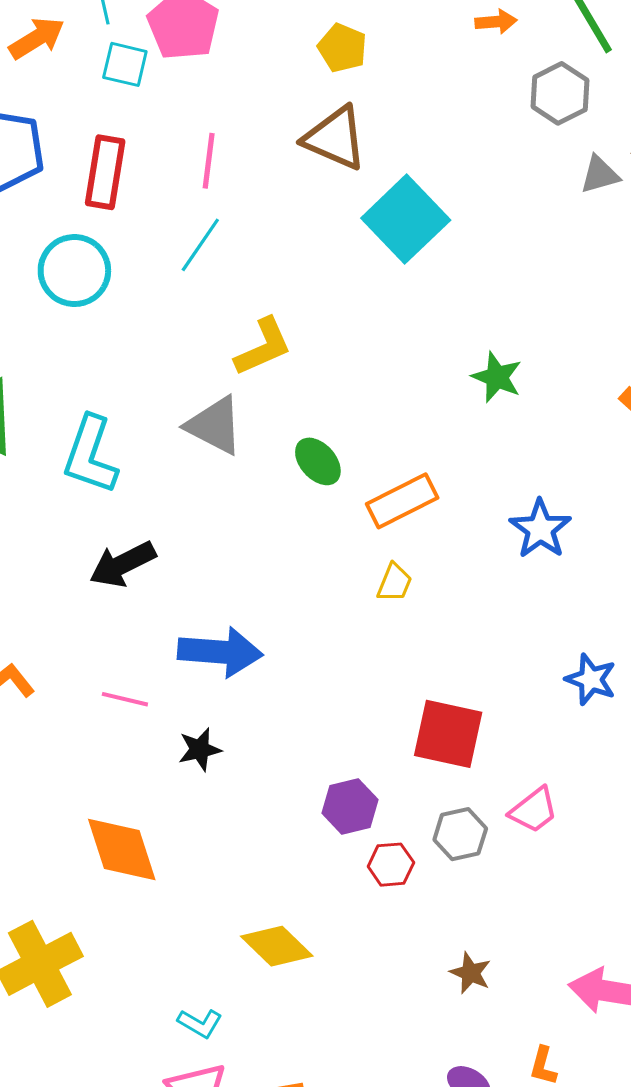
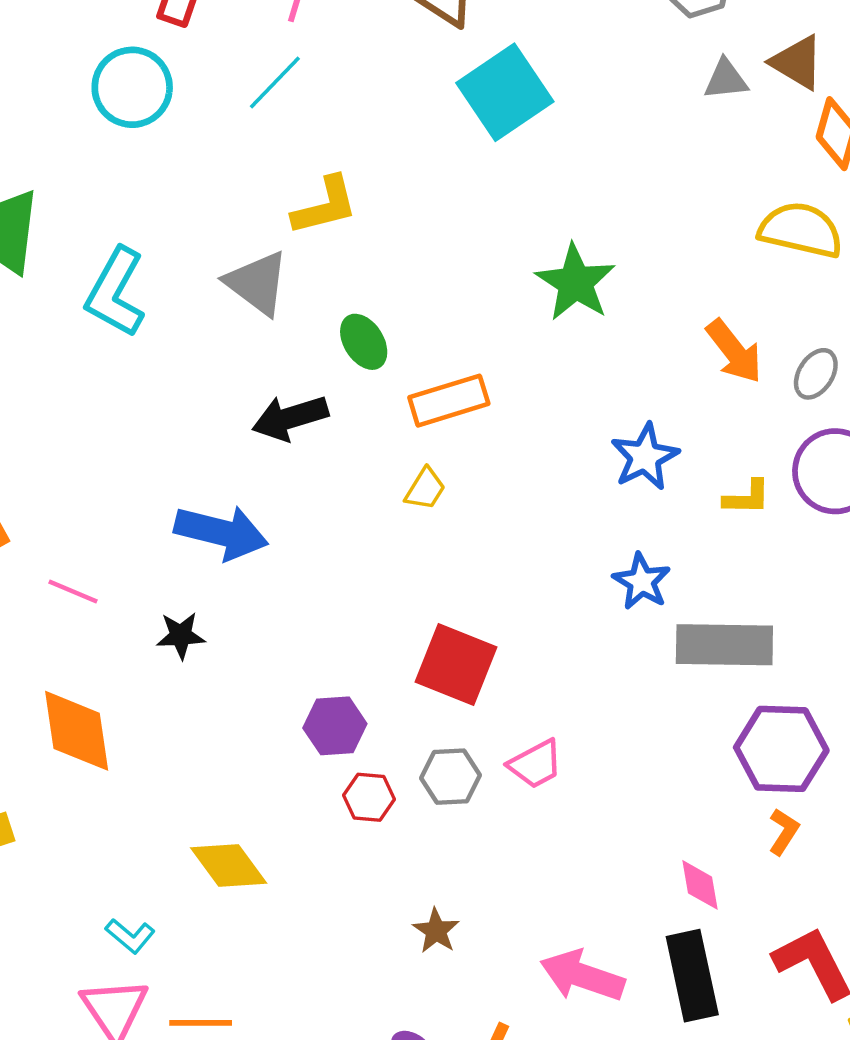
green star: (497, 377) -> (575, 282), size x1.4
blue star: (540, 529) -> (645, 457), moved
black arrow: (123, 564) -> (290, 418), moved
blue star: (591, 679) -> (642, 581), moved
pink line: (125, 699) -> (73, 592), moved

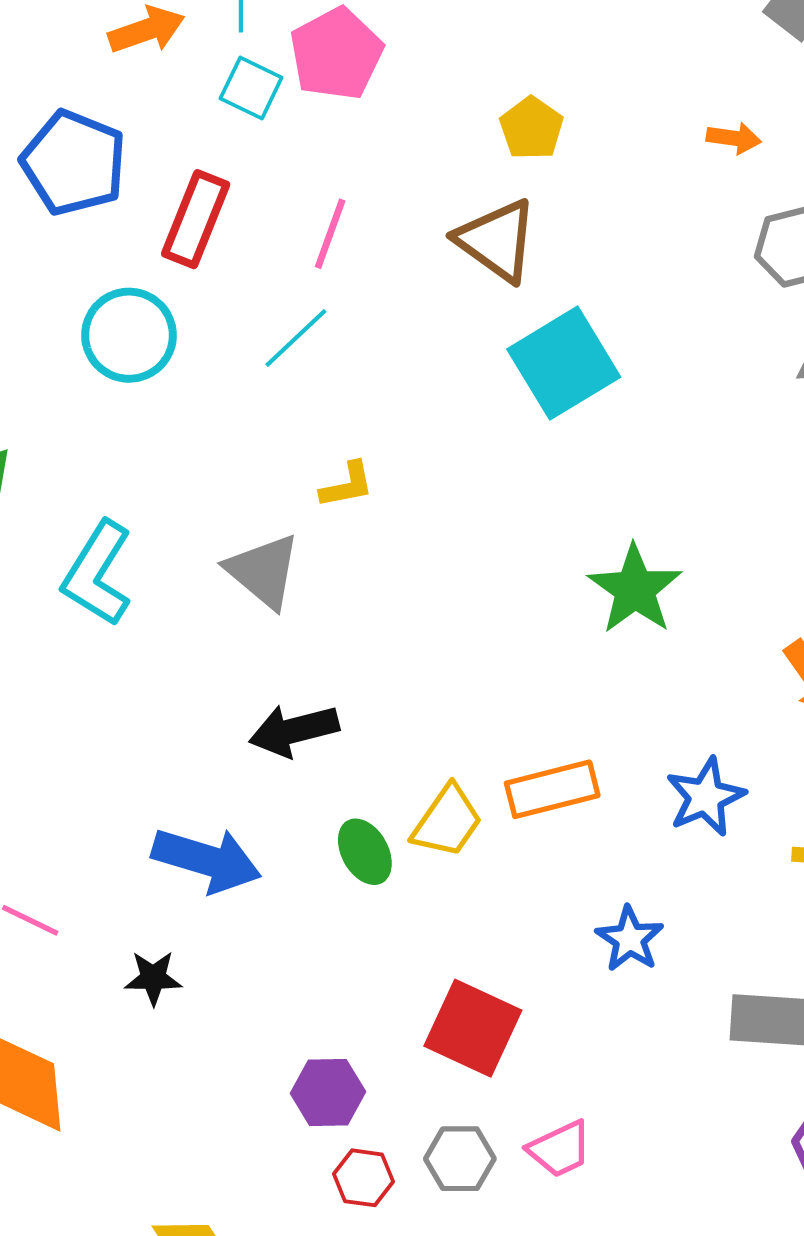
yellow L-shape: (325, 206) -> (347, 485), size x0.7
green ellipse: (364, 342) -> (365, 852), moved
orange rectangle: (449, 401) -> (552, 789), moved
yellow trapezoid: (425, 489) -> (447, 821), size x1.5
blue star: (642, 581) -> (630, 939), moved

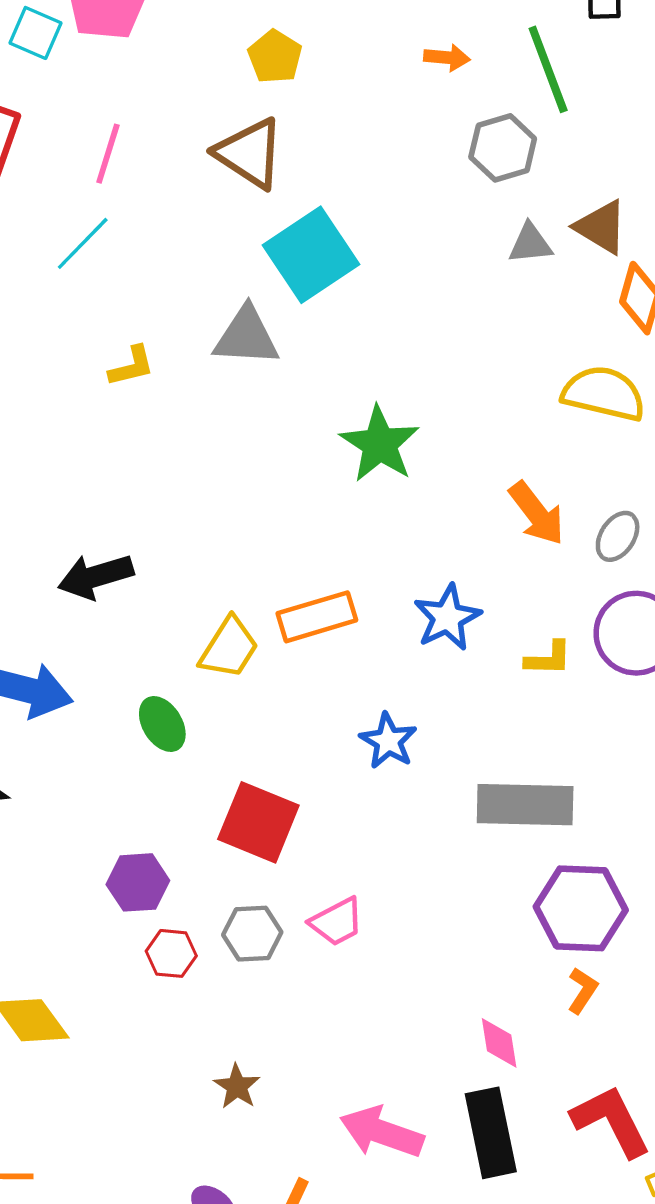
gray triangle: (263, 571) -> (246, 337), moved, turned -34
green ellipse: (365, 852) -> (162, 724), moved

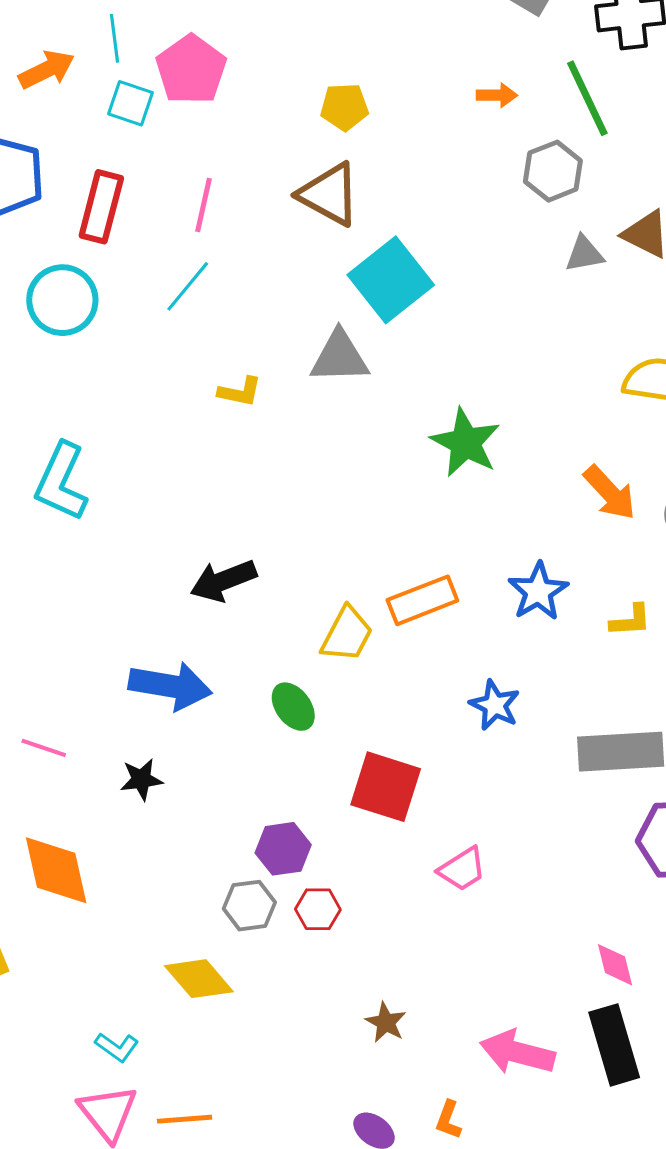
yellow pentagon: (275, 57) -> (344, 107), turned -30
yellow L-shape: (132, 366) -> (240, 392), turned 30
gray hexagon: (252, 934) -> (249, 906), moved

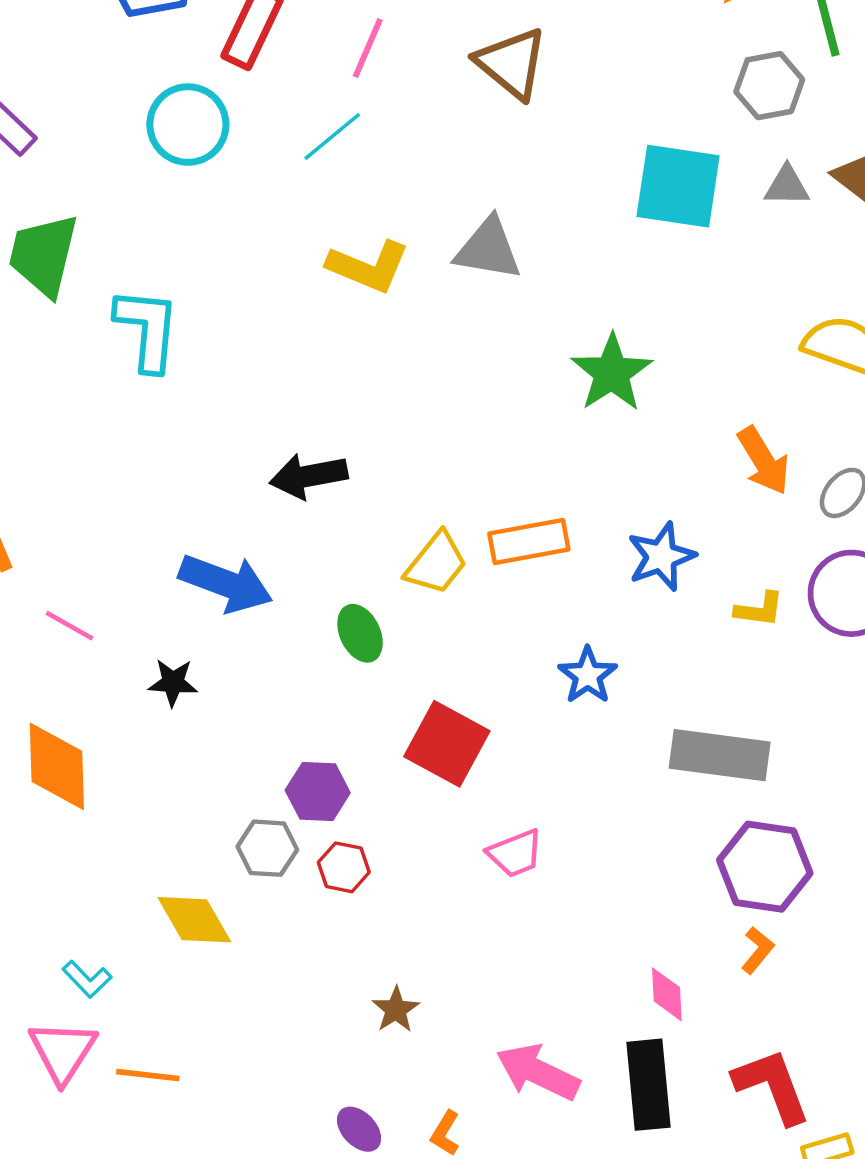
cyan square: (391, 280) -> (678, 186), moved, turned 36
yellow L-shape: (240, 392) -> (368, 267), size x1.6
cyan L-shape: (61, 482) -> (147, 329), turned 150

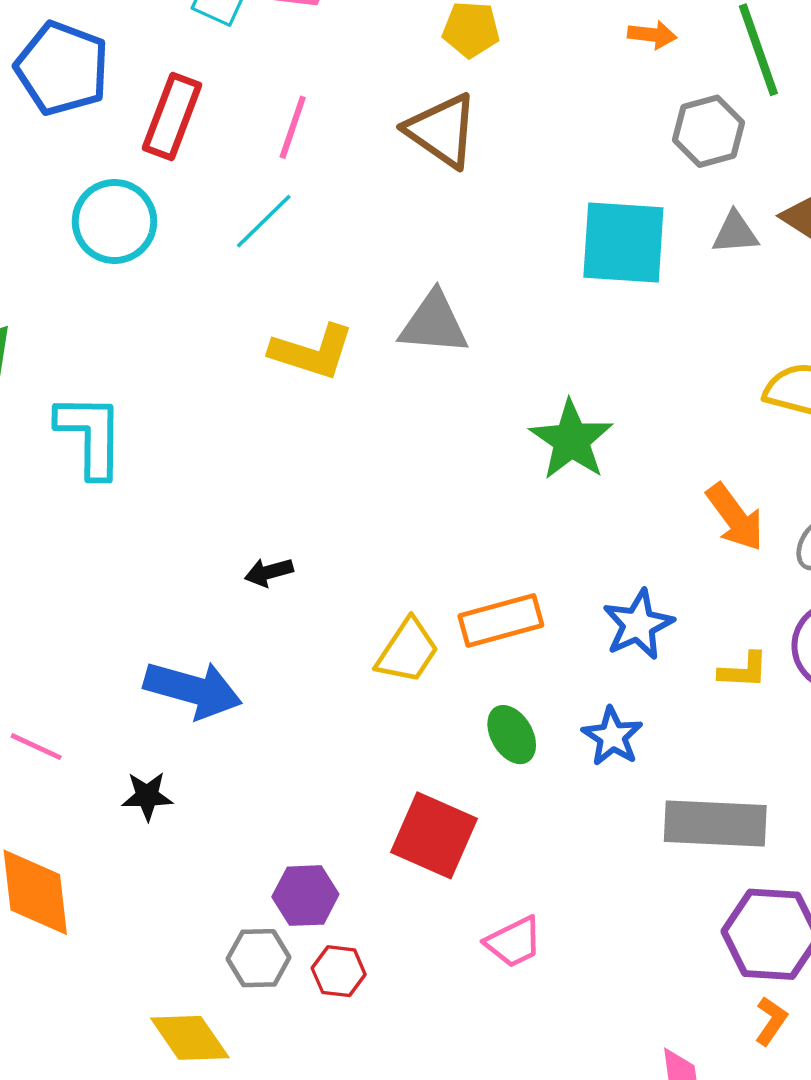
black arrow: (309, 476) -> (269, 572), size x0.6
green ellipse: (360, 633) -> (512, 735), moved
blue star: (588, 675) -> (612, 736), moved

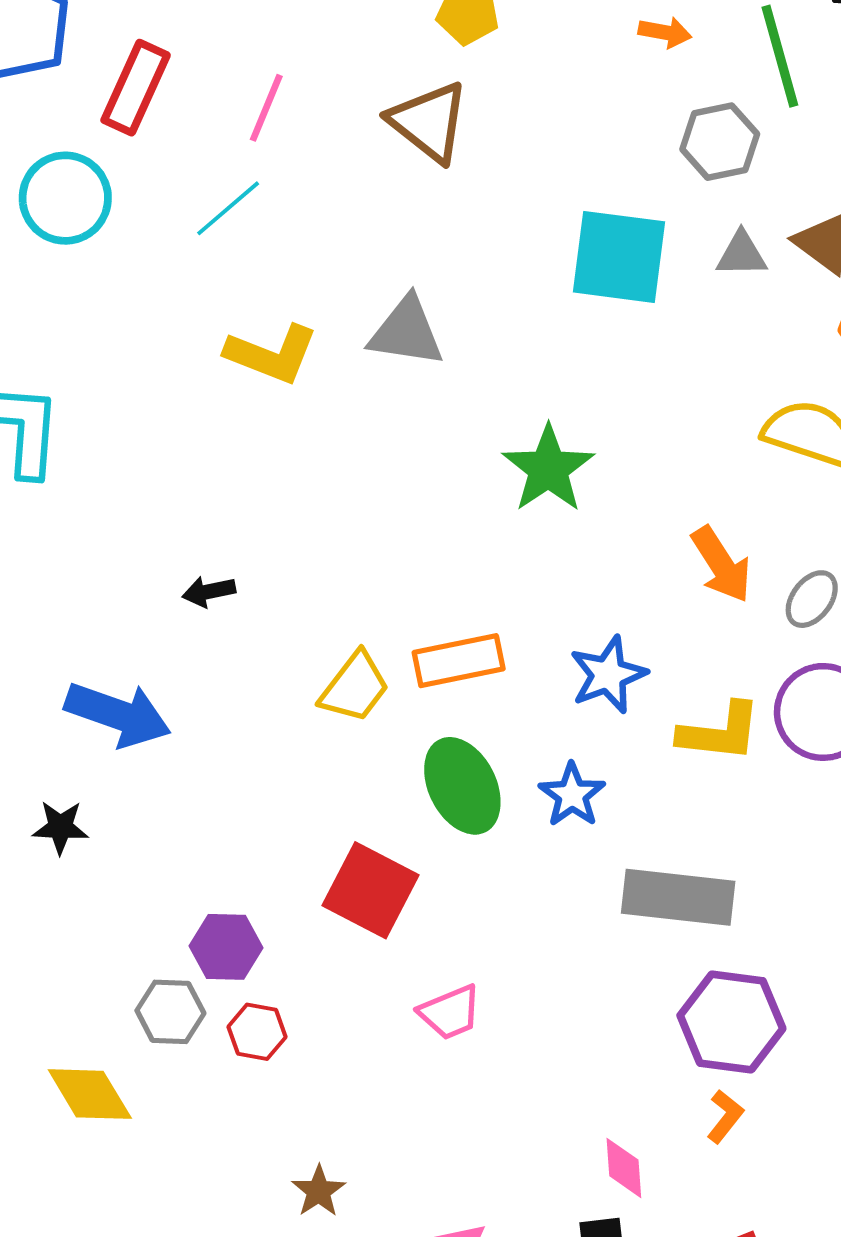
yellow L-shape: (743, 670) -> (720, 732), size x1.5
green ellipse: (512, 735) -> (462, 786), size x1.5

